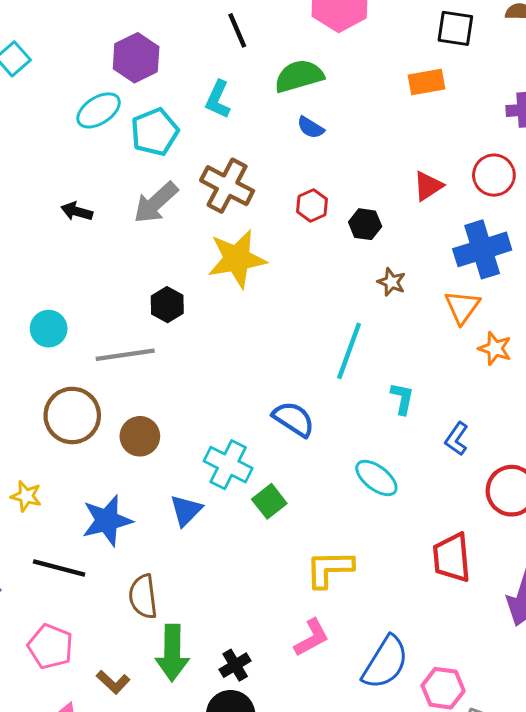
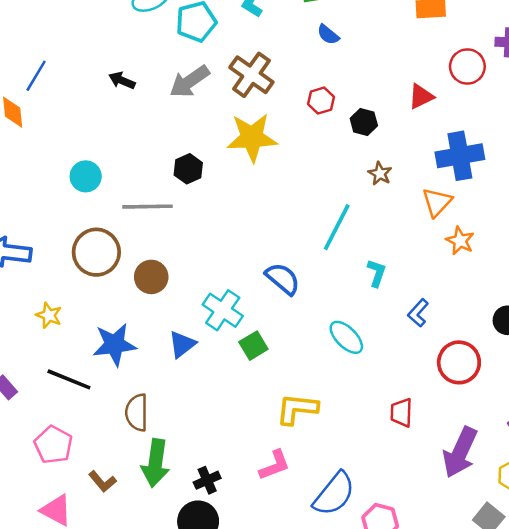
red circle: (494, 175) -> (467, 66), moved
red trapezoid: (452, 558) -> (401, 413), size x0.7

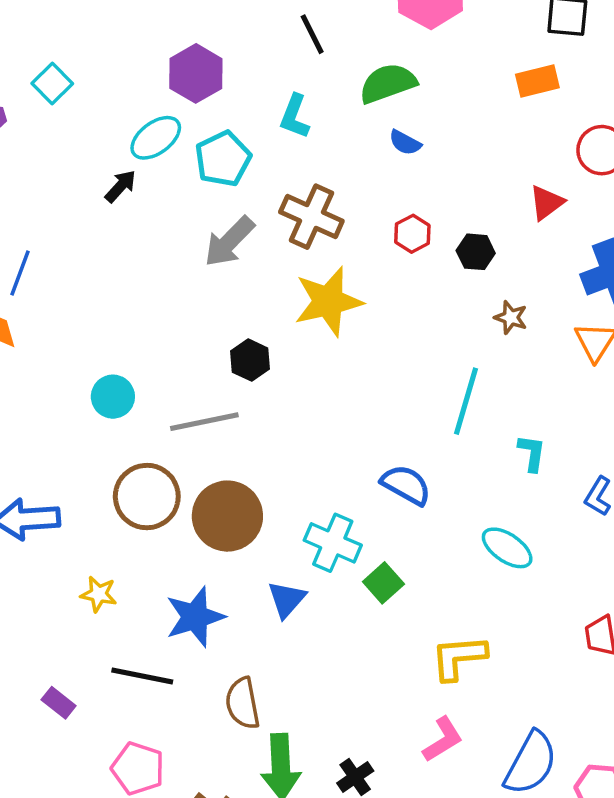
black arrow: (122, 80) -> (121, 186), moved, turned 120
brown circle: (151, 277) -> (227, 516), size x1.5

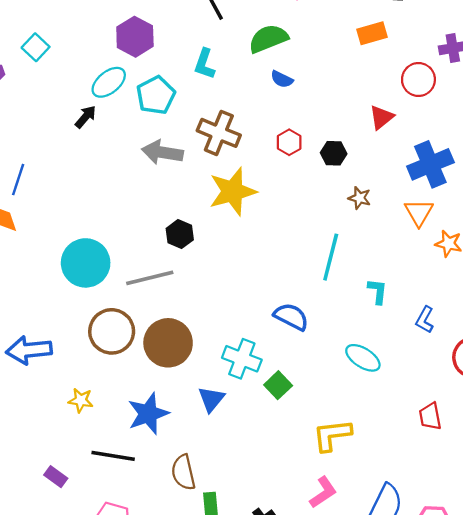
gray arrow: (229, 242) -> (162, 152), turned 57
cyan circle: (113, 397) -> (86, 263), size x1.6

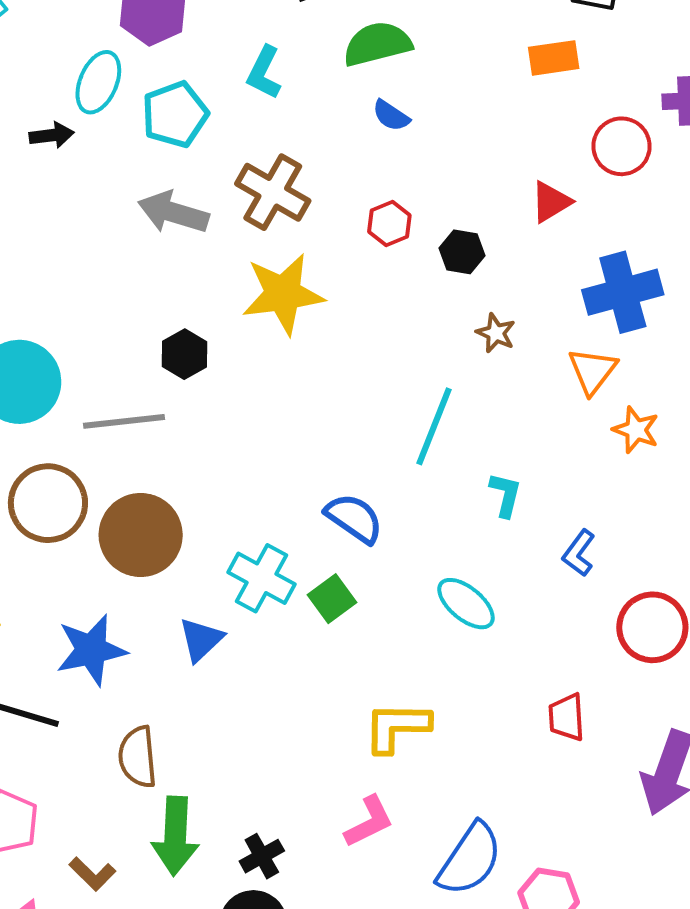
cyan ellipse: (109, 82) -> (98, 82), turned -36
black arrow: (86, 117) -> (52, 135), turned 35
green square: (278, 385) -> (332, 599), moved

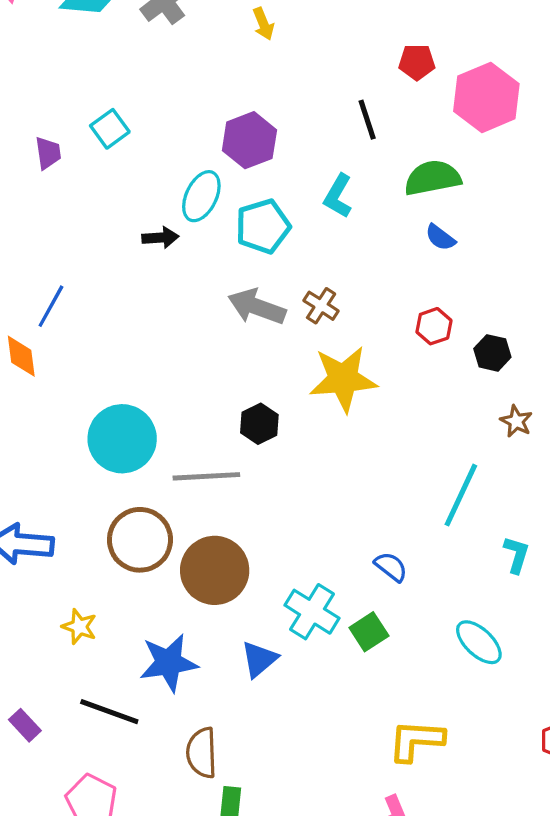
brown cross: (273, 192) -> (321, 306), moved, size x0.6
blue semicircle: (354, 518) -> (391, 567), size x0.7

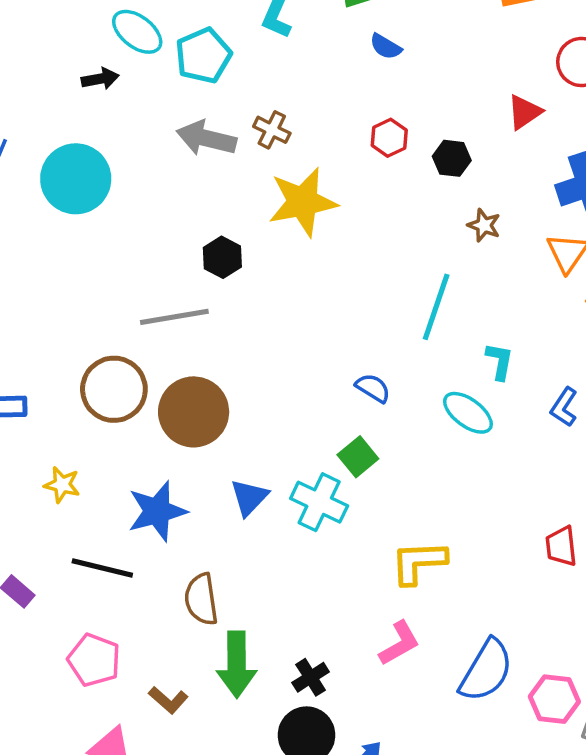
cyan ellipse: (201, 196) -> (137, 32), turned -72
cyan circle: (122, 439) -> (76, 179), moved
cyan cross: (312, 612) -> (319, 502), moved
cyan ellipse: (479, 642) -> (468, 413), moved

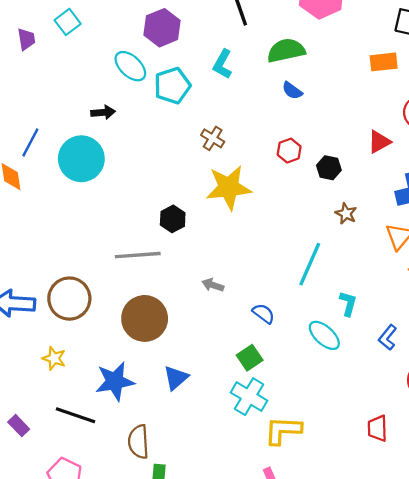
black arrow: (100, 79) -> (103, 112), moved
gray arrow: (206, 138) -> (213, 285), moved, size x0.6
brown circle: (114, 389) -> (69, 299), moved
cyan cross: (319, 502) -> (249, 397), moved

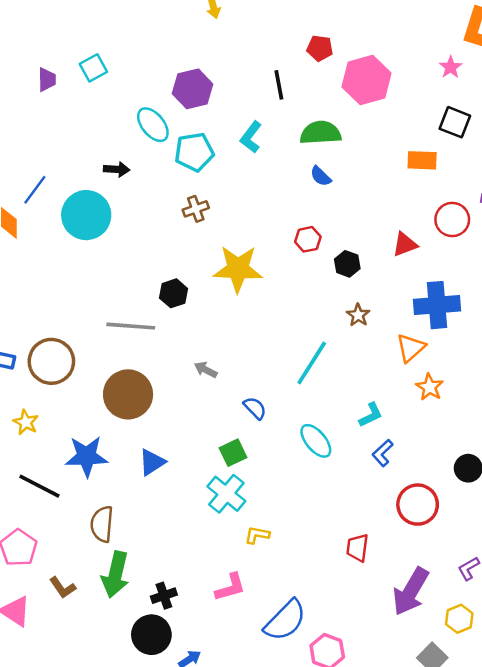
brown cross: (213, 138) -> (196, 209), moved, turned 30
cyan L-shape: (348, 304) -> (371, 415), moved, turned 40
yellow L-shape: (283, 430) -> (257, 535), size x0.6

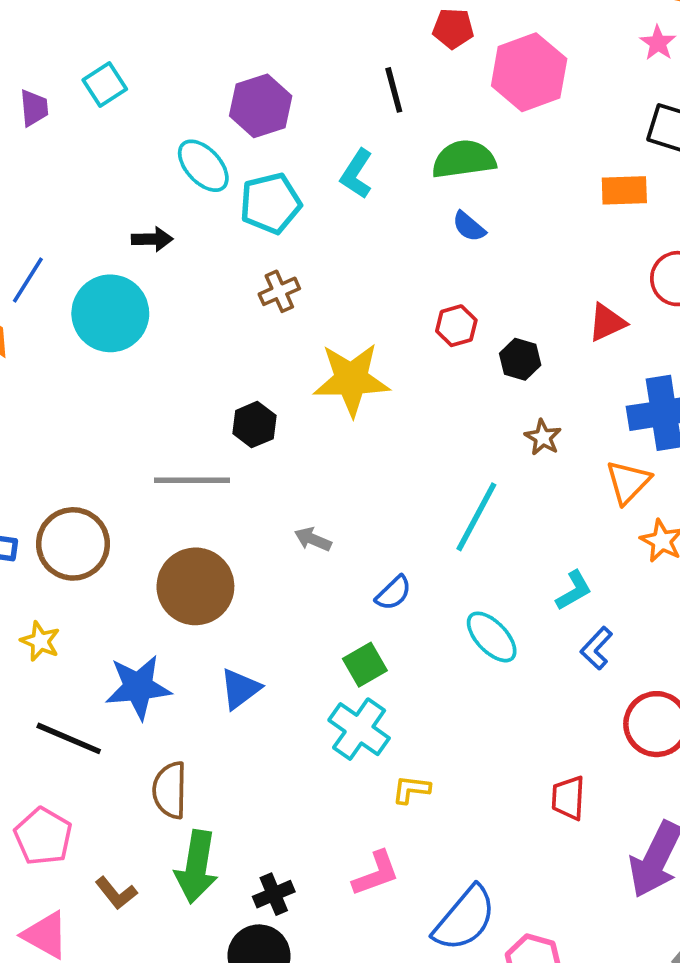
blue semicircle: (255, 408) -> (393, 593), turned 95

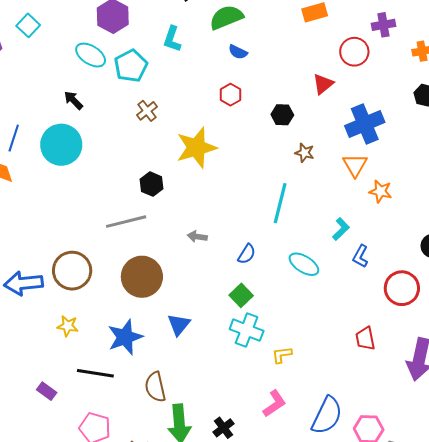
black arrow: (152, 239) -> (73, 100), turned -120
red hexagon: (456, 326) -> (230, 95), moved

